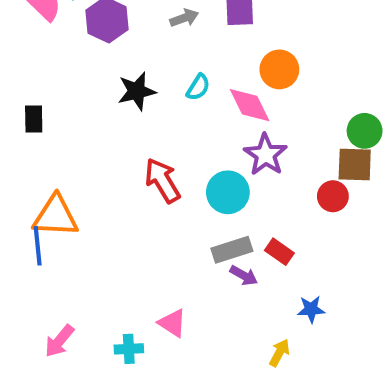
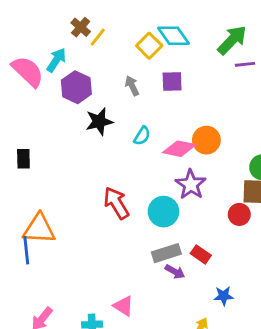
gray arrow: (184, 18) -> (132, 86), turned -96
orange circle: (279, 69) -> (206, 140), moved
black star: (137, 91) -> (99, 122), moved
pink diamond: (250, 105) -> (179, 149), turned -52

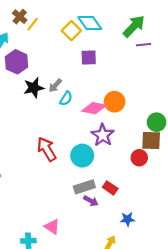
gray arrow: (132, 86) -> (55, 86), moved, turned -112

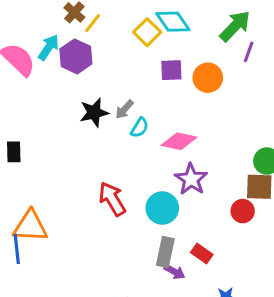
purple line: (144, 45) -> (249, 52), turned -64
purple hexagon: (16, 62) -> (76, 56), moved
orange circle: (115, 102) -> (208, 78), moved
gray rectangle: (84, 187) -> (165, 252), turned -60

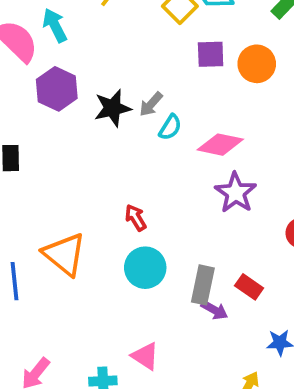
cyan arrow: (49, 47) -> (55, 25), turned -60
purple hexagon: (76, 56) -> (57, 89), moved
red arrow: (112, 199) -> (136, 218), size x0.6
cyan circle: (162, 208) -> (145, 268), moved
orange triangle: (30, 226) -> (64, 254), moved, turned 36

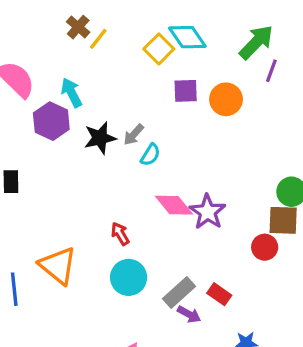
cyan arrow: (55, 25) -> (71, 93), moved
pink diamond: (220, 145) -> (174, 205), moved, turned 39
gray rectangle: (203, 285) -> (179, 293), turned 36

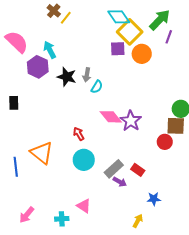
yellow square: (159, 49) -> (130, 32), moved, size x1.4
gray arrow: (134, 135) -> (87, 75), turned -32
black star: (100, 138) -> (67, 77), turned 30

